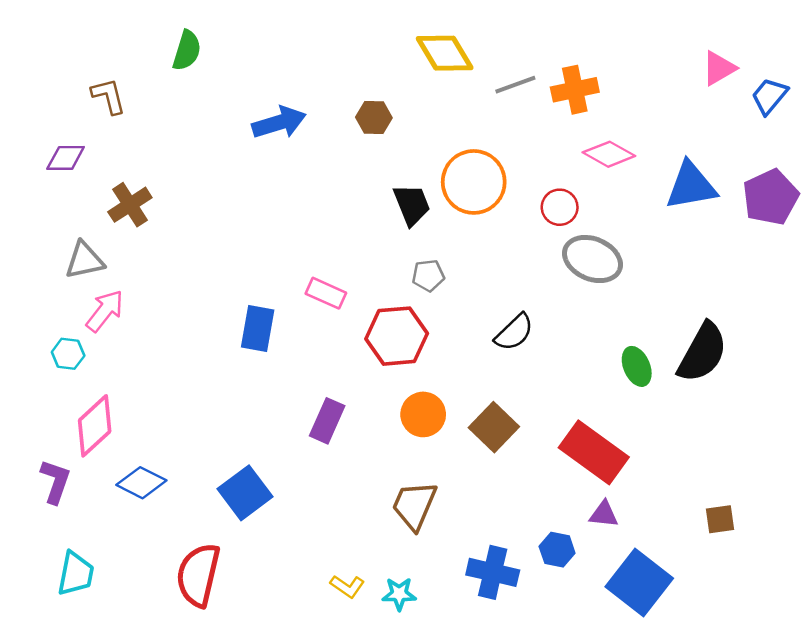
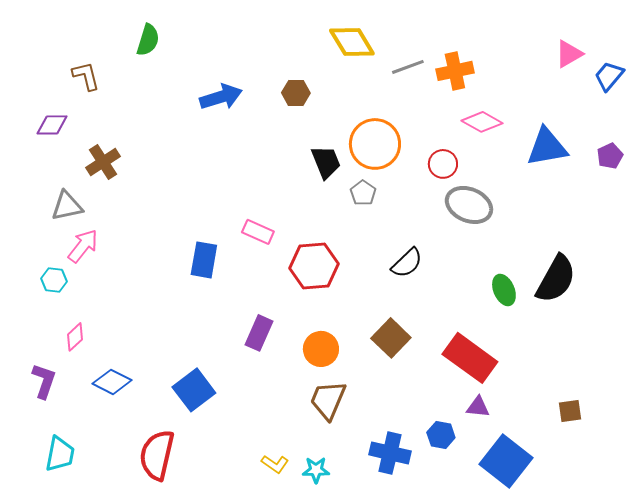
purple pentagon: (771, 197) -> (610, 156), size x0.6
gray pentagon: (428, 275) -> (363, 193), moved, turned -30
orange circle: (423, 414) -> (321, 349), moved
pink diamond: (95, 426) -> (75, 337), size x0.6

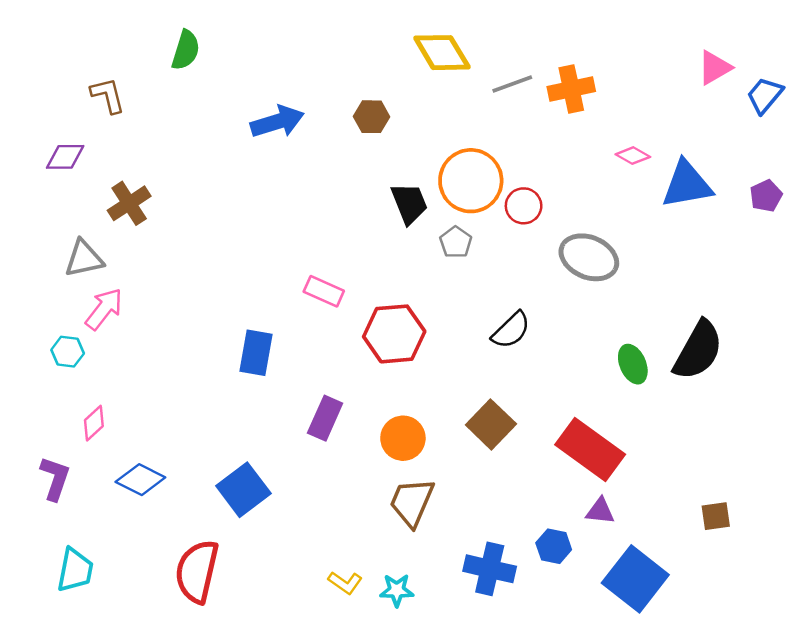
pink diamond: (482, 122) -> (633, 156), moved, size x0.7
red circle: (443, 164) -> (524, 206), moved
blue rectangle: (204, 260) -> (256, 353), moved

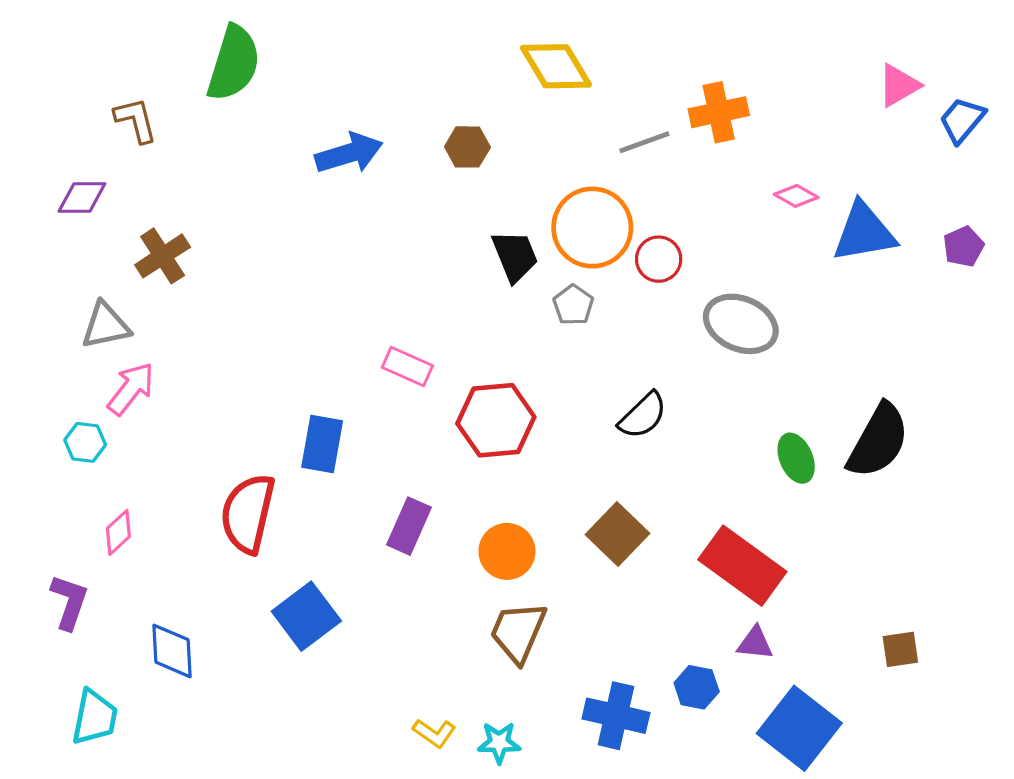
green semicircle: (186, 50) -> (234, 63), size x1.5
gray line: (512, 84) -> (644, 142), moved
blue diamond: (140, 480) -> (172, 651), moved, turned 60
red semicircle: (197, 571) -> (248, 513), moved

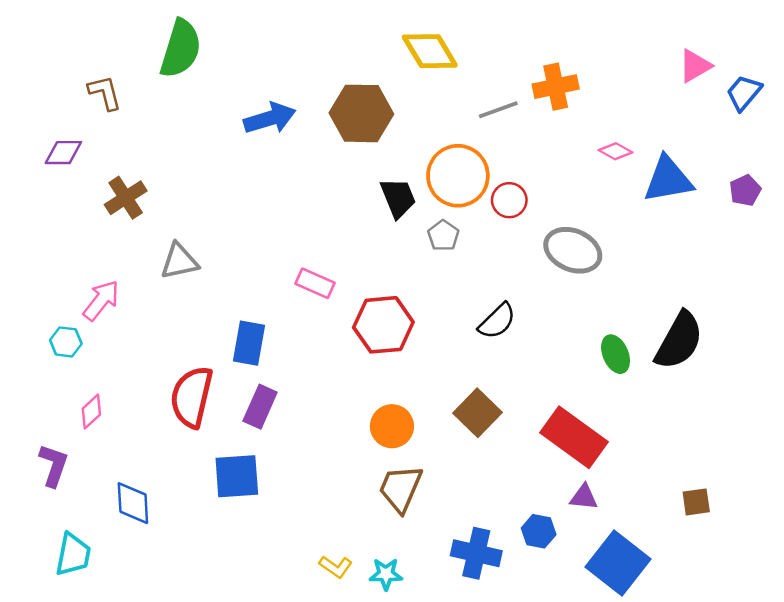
brown hexagon: (467, 147) -> (361, 113), size x1.8
gray triangle: (106, 325) -> (179, 261), moved
purple rectangle: (409, 526) -> (260, 407), moved
blue square: (306, 616) -> (237, 476), turned 33

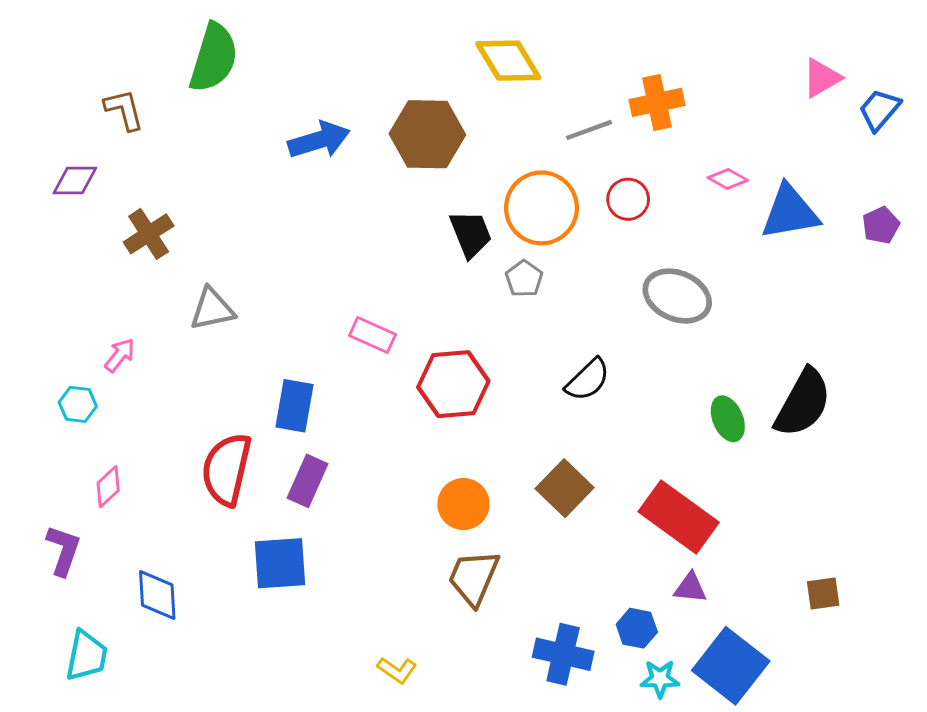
red circle: (509, 200) -> (628, 199), moved
pink arrow: (101, 300) -> (120, 355), size x0.7
cyan star: (386, 574) -> (660, 679), moved

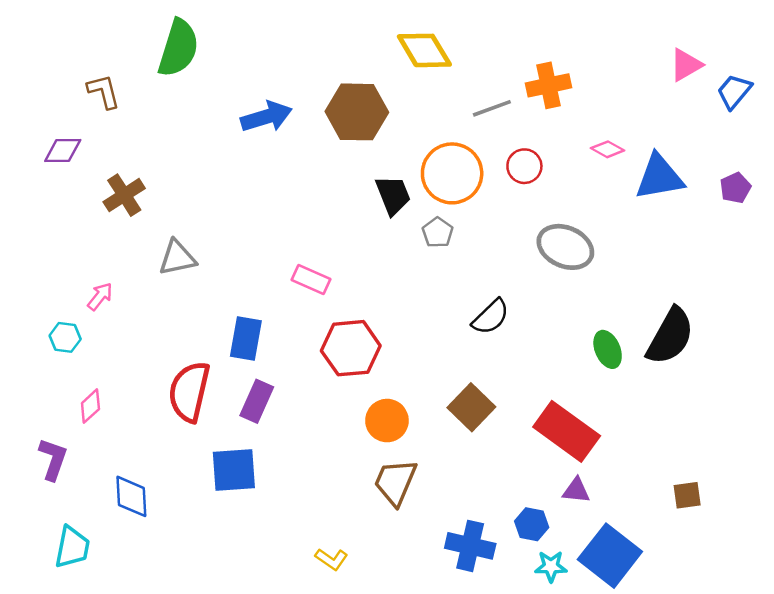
red hexagon: (453, 384) -> (351, 348), moved

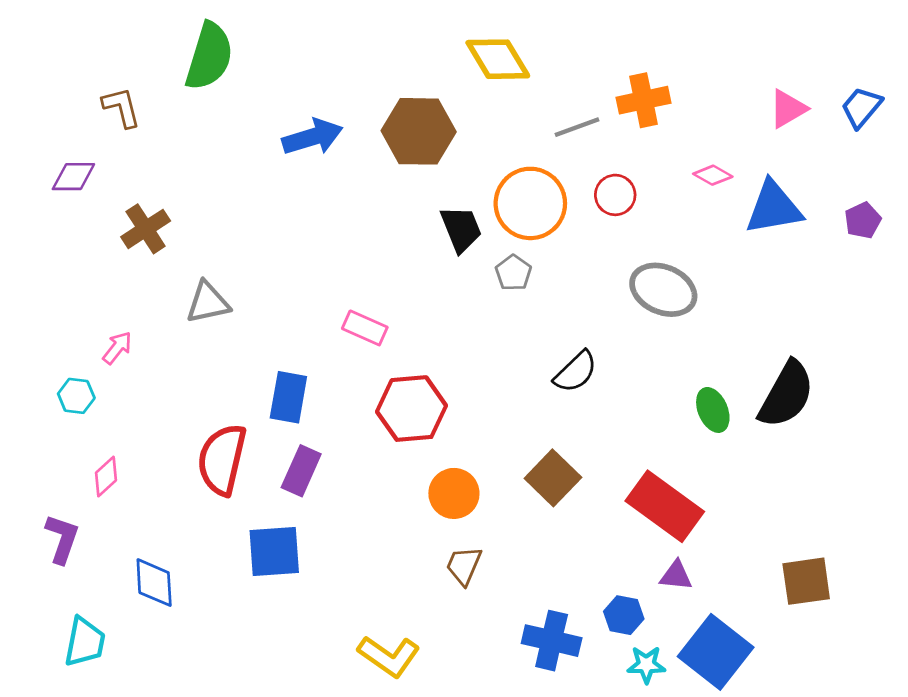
pink triangle: (686, 65) -> (788, 109), moved
brown trapezoid: (395, 482) -> (464, 566), size x0.7
brown square: (687, 495) -> (806, 581), size x1.5
yellow L-shape: (332, 559) -> (389, 656), size x1.6

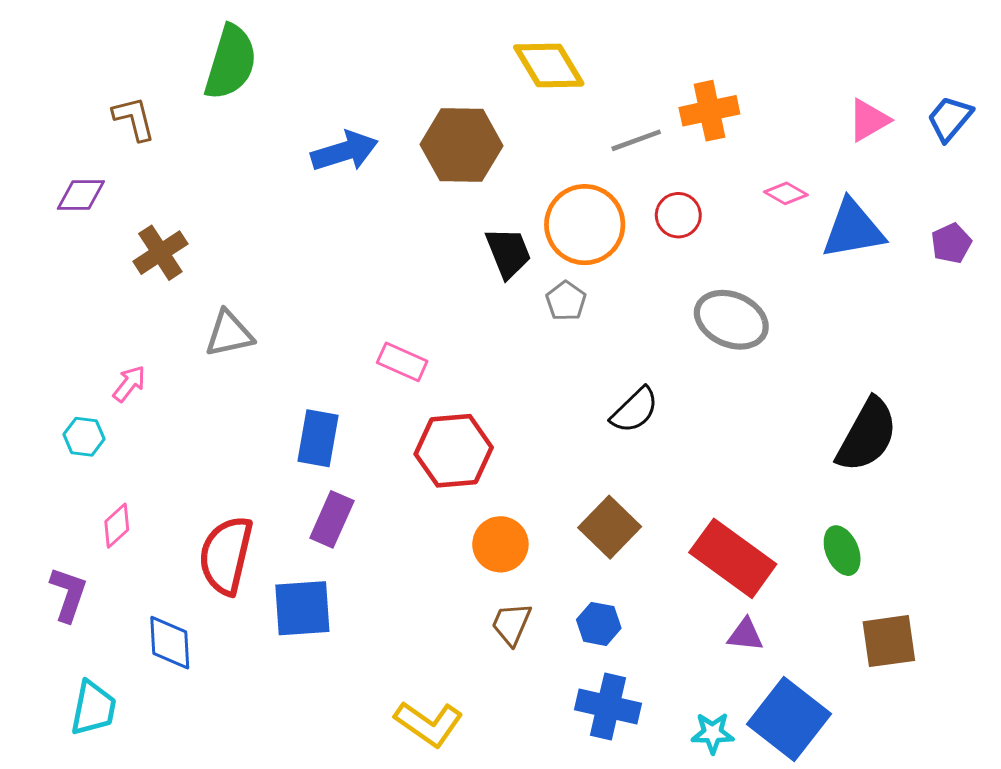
green ellipse: (713, 410) -> (842, 551), moved
red semicircle: (222, 460) -> (226, 555), moved
blue hexagon: (624, 615) -> (599, 624), moved

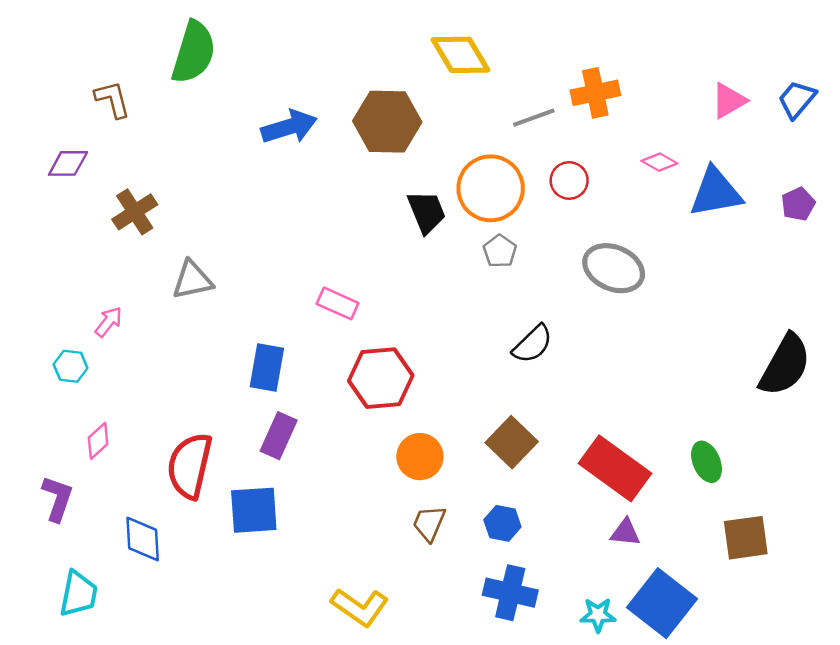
gray pentagon: (566, 301) -> (500, 251), moved
black semicircle: (867, 435) -> (785, 365), moved

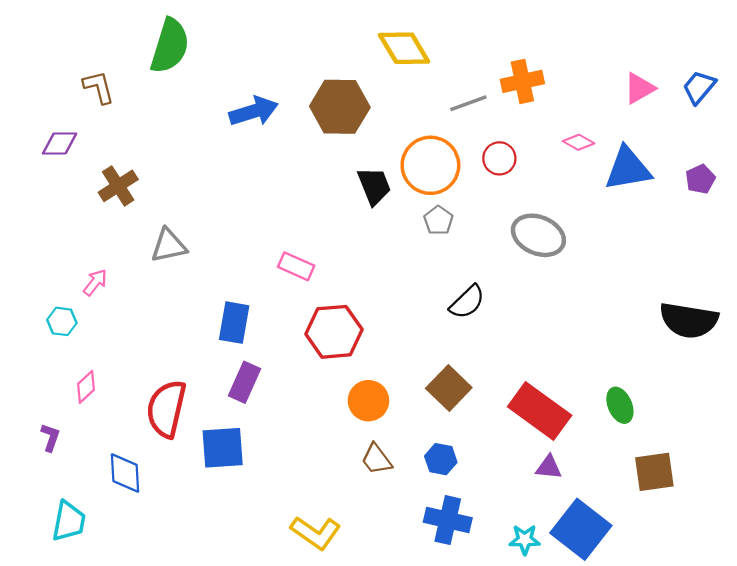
black semicircle: (785, 365) -> (689, 320), turned 70
purple L-shape: (58, 498) -> (50, 437), size x0.7
brown trapezoid: (429, 523) -> (377, 459), turned -60

